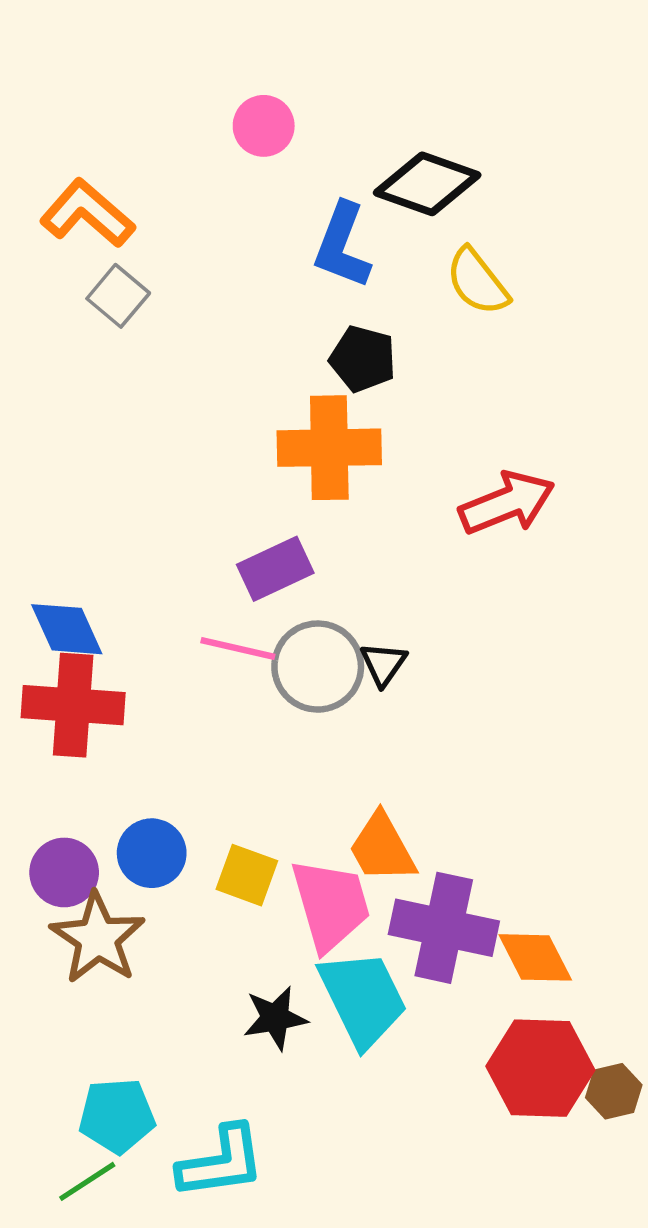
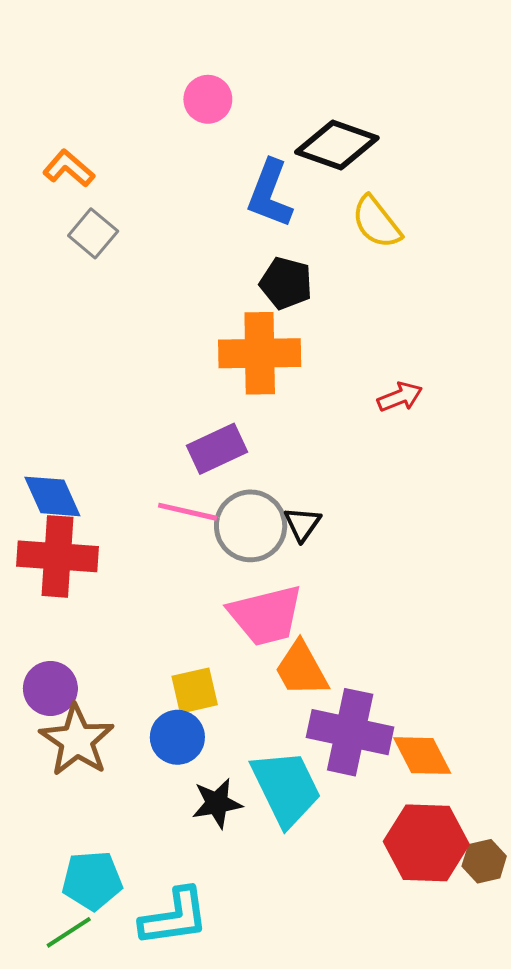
orange L-shape: (87, 213) -> (69, 168), size x0.7
red arrow: (507, 503) -> (400, 397), size x0.6
blue circle: (152, 853) -> (177, 737), moved
yellow square: (247, 875) -> (195, 691), turned -33
pink trapezoid: (331, 905) -> (266, 615), moved, turned 92

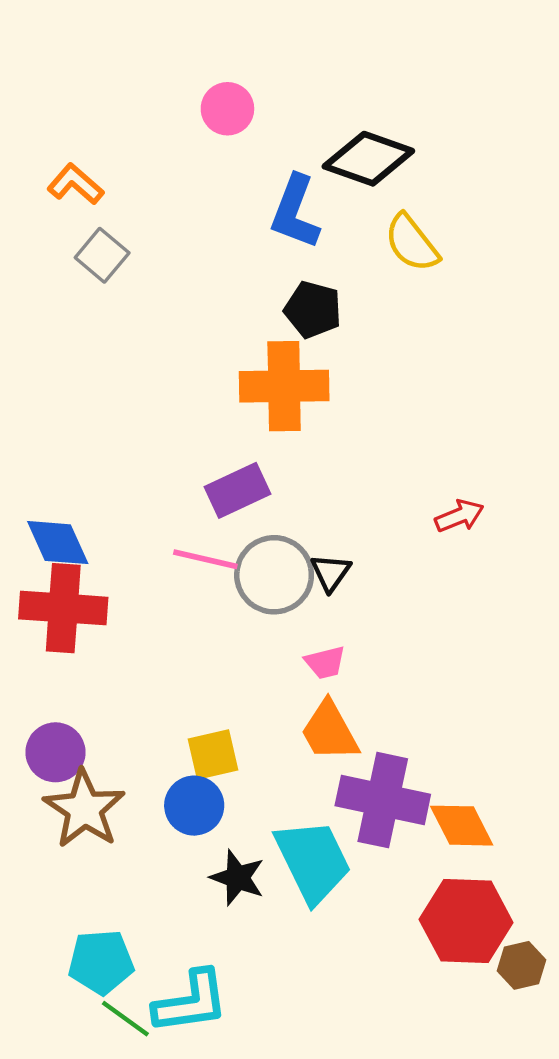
red arrow: (400, 397) -> (459, 516), moved
pink trapezoid: (266, 615) -> (325, 662), moved, size x0.5
black star: (217, 803) -> (237, 878), turned 30
brown hexagon: (484, 861) -> (522, 965), moved
green line: (69, 932) -> (125, 1019), moved, turned 69

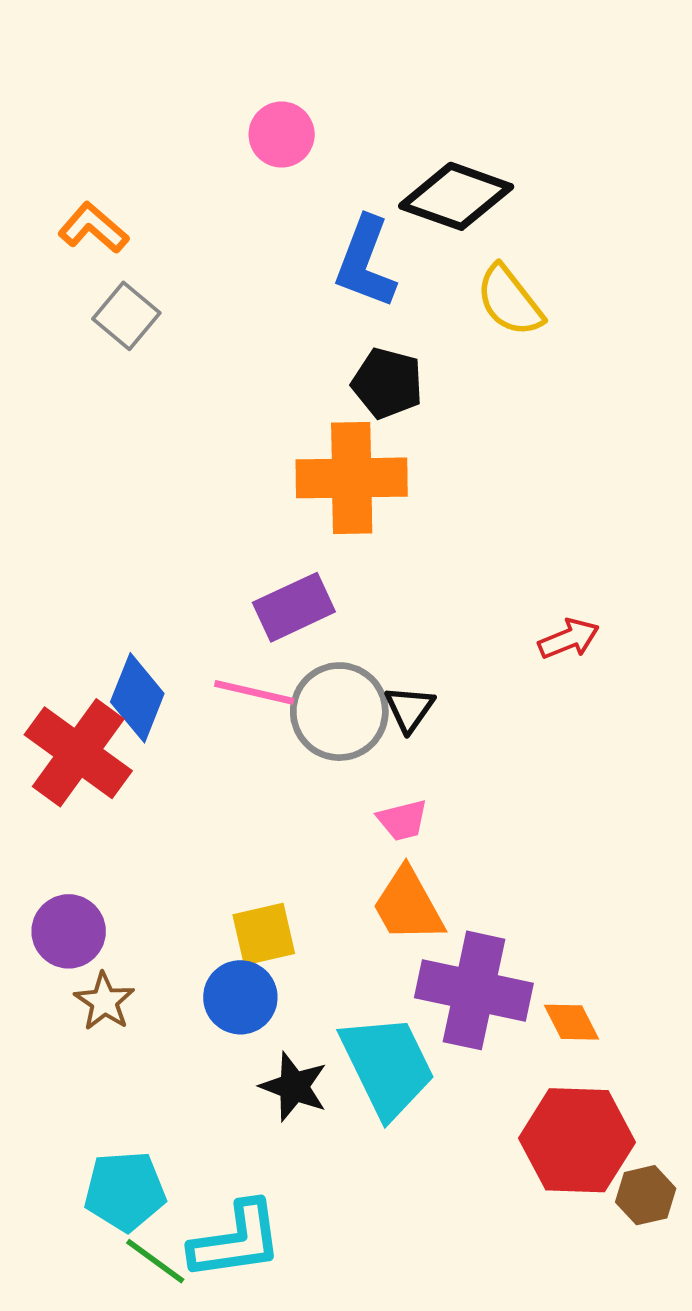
blue diamond: (58, 543) -> (137, 698), moved, turned 46
red cross: (63, 608) -> (78, 753), turned 32
brown star: (84, 809) -> (104, 1001), size x0.6
orange diamond: (462, 826) -> (571, 1022), size x0.7

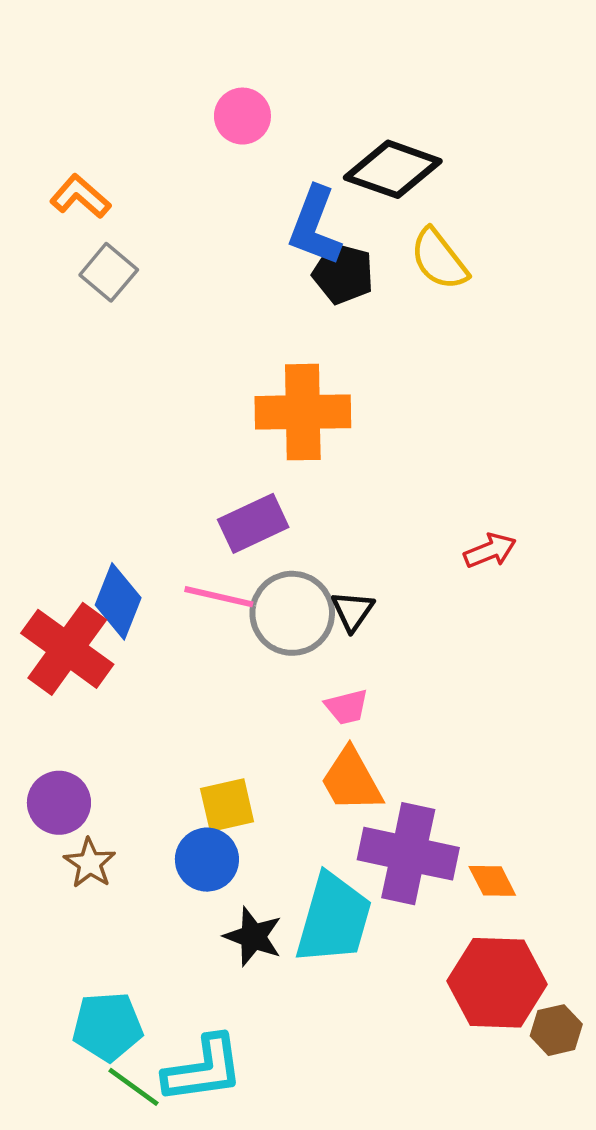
black pentagon: (387, 383) -> (343, 273), moved
cyan trapezoid: (387, 1066) -> (334, 919), turned 42

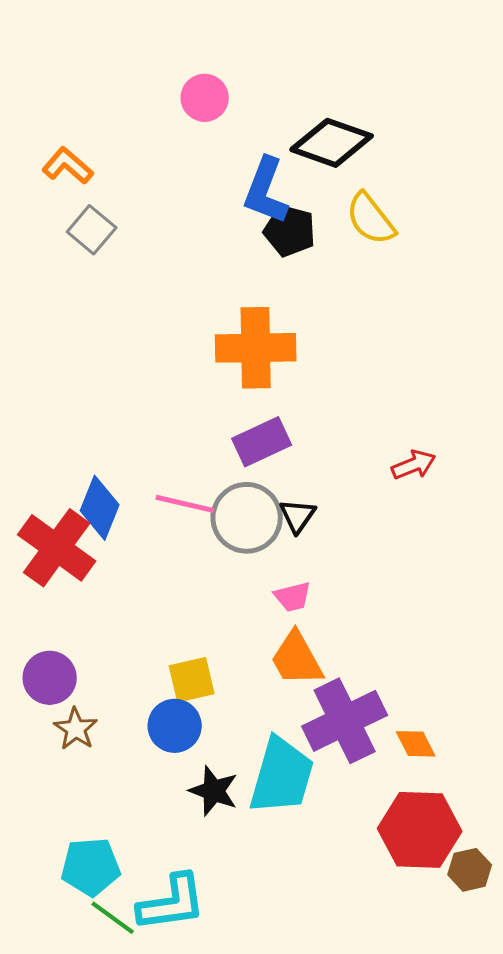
purple rectangle: (253, 523) -> (262, 442), moved
purple cross: (408, 854) -> (345, 721), turned -38

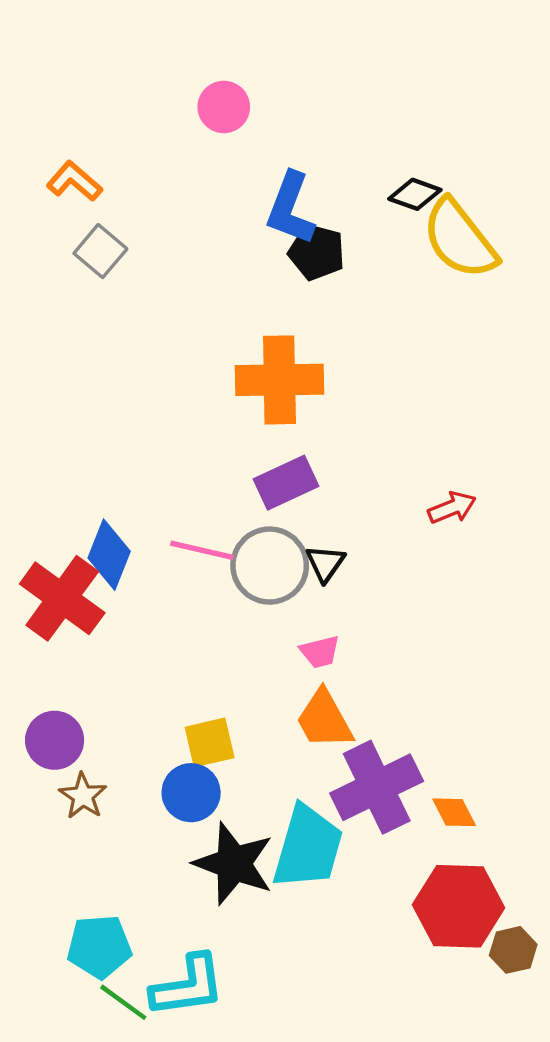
black diamond: (332, 143) -> (415, 194), moved, size x0.6
yellow semicircle: (371, 219) -> (460, 239), moved, size x1.4
black star: (214, 791) -> (234, 864), size x1.5

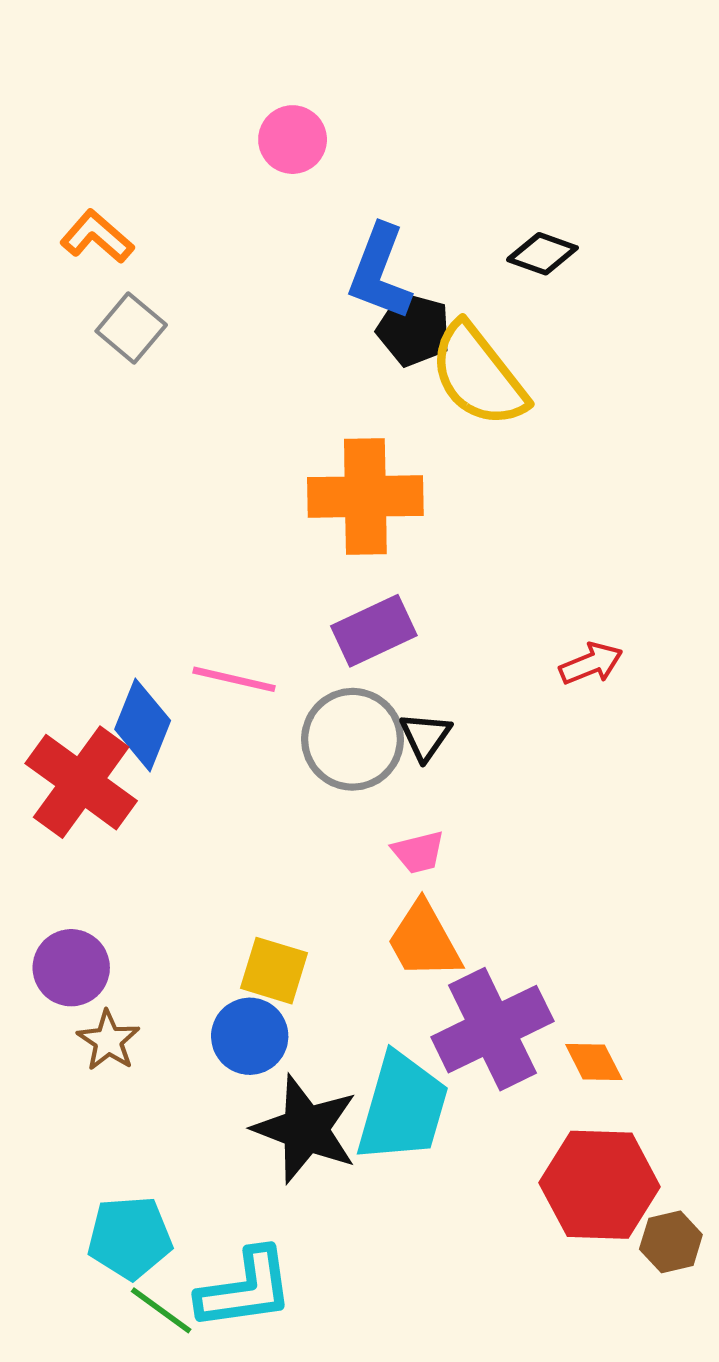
yellow semicircle: (460, 239) -> (478, 375), moved
pink line: (202, 550) -> (234, 679), moved
yellow square: (210, 742) -> (274, 971), turned 30

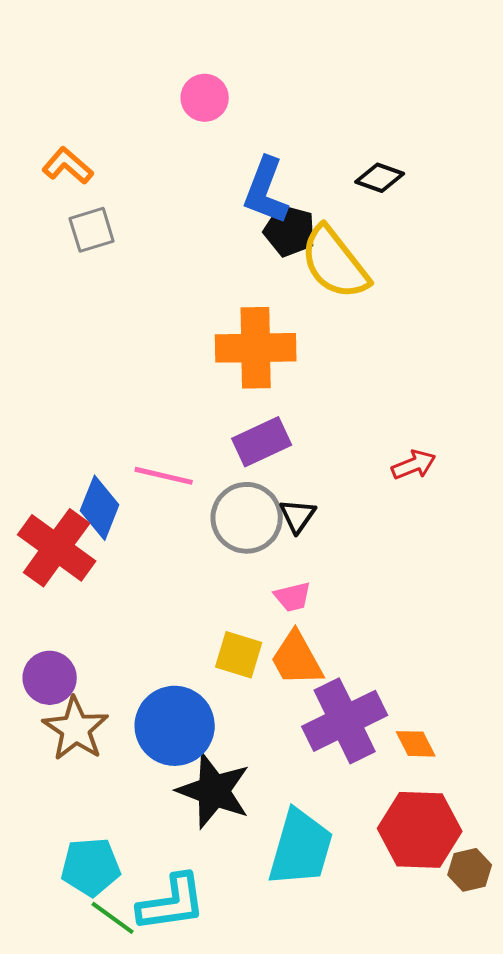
gray square: (131, 328) -> (92, 230), turned 33
yellow square: (274, 971) -> (239, 655), moved
blue circle: (250, 1036) -> (175, 726), size x1.5
brown star: (108, 1041) -> (76, 729), size x1.5
cyan trapezoid: (402, 1108) -> (301, 848), moved

